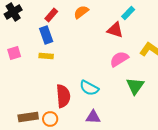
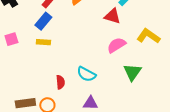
blue rectangle: (46, 35) -> (43, 21), turned 60
red semicircle: (63, 96) -> (60, 82), size x0.6

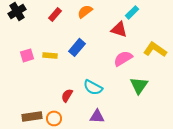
blue rectangle: (43, 21) -> (77, 47), moved
pink square: (11, 39) -> (27, 55), moved
red semicircle: (60, 82) -> (67, 95), turned -144

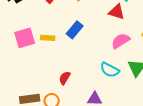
pink square: (27, 55) -> (25, 38), size x1.5
cyan semicircle: (93, 87) -> (110, 70), moved

